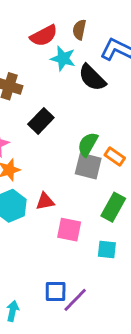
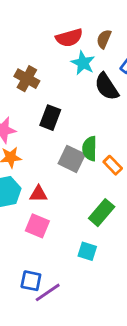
black rectangle: (41, 121) -> (50, 118), turned -35
green semicircle: (88, 144) -> (90, 149), turned -40
gray square: (88, 166) -> (72, 159), moved
pink square: (69, 230) -> (37, 226), moved

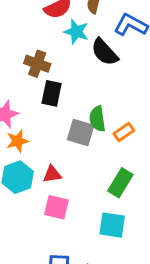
brown cross: (27, 79) -> (37, 64), moved
orange rectangle: (113, 165) -> (124, 132), turned -72
cyan square: (87, 251) -> (112, 225), size x1.4

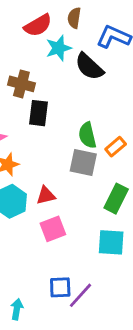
cyan star: (76, 32) -> (59, 48), turned -30
gray square: (81, 133) -> (83, 163), moved
pink square: (56, 207) -> (53, 229), turned -30

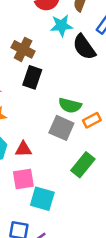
green semicircle: (87, 135) -> (70, 105), turned -75
cyan square: (111, 242) -> (42, 199), moved

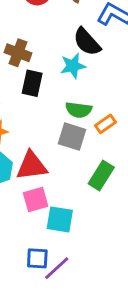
cyan star: (61, 26) -> (73, 66), moved
red triangle: (23, 149) -> (32, 166), size x1.6

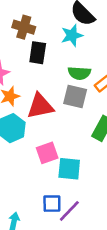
red triangle: (32, 166) -> (40, 106), moved

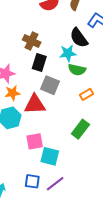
green semicircle: (79, 73) -> (77, 70), moved
gray square: (75, 96) -> (50, 85), moved
purple line: (69, 211) -> (55, 184), moved

